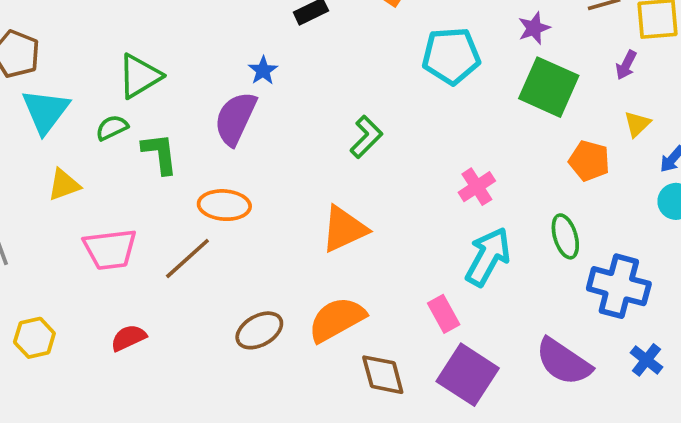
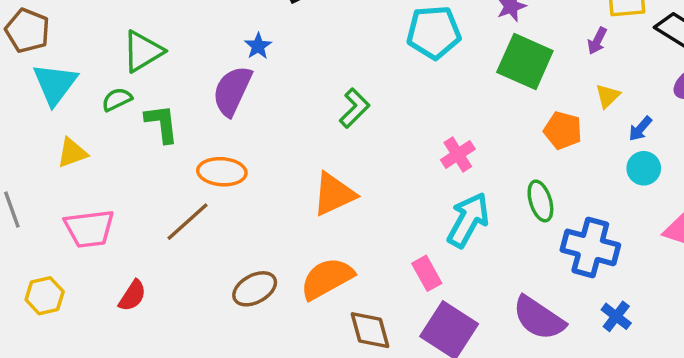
pink trapezoid: (110, 249) -> (89, 229), moved
red semicircle: (128, 338) -> (132, 296), turned 148

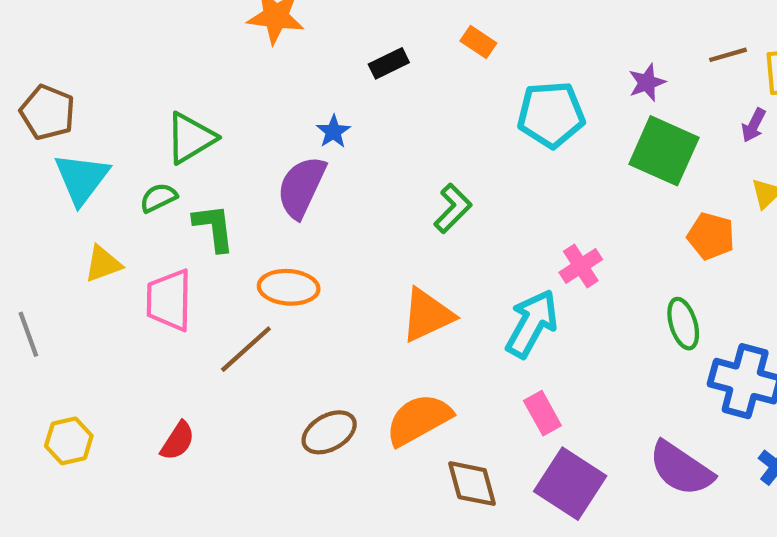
cyan arrow: (468, 220) -> (532, 324), moved
pink trapezoid: (89, 229) -> (169, 300), moved, turned 98

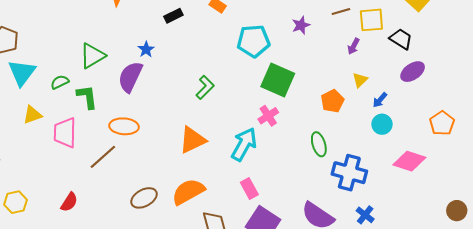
green triangle: (190, 138) -> (92, 56), moved
green square: (664, 151) -> (278, 80), moved
orange pentagon: (711, 236) -> (332, 101), turned 30

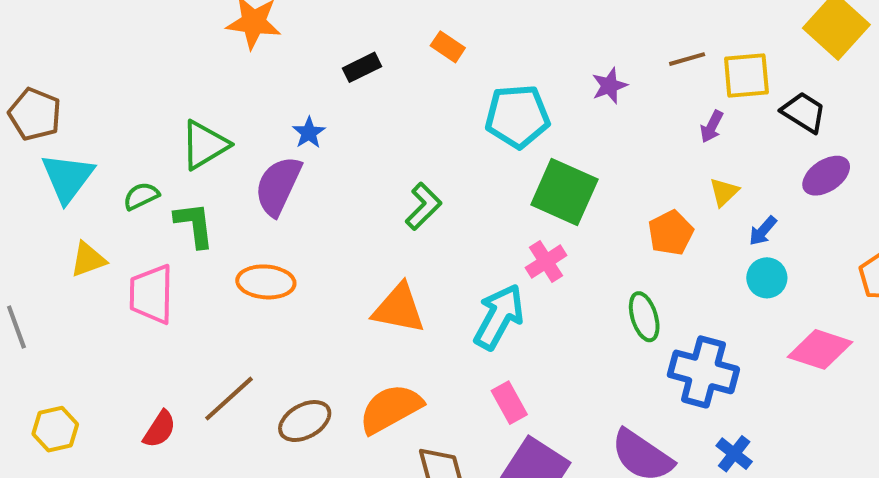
orange triangle: (192, 140) -> (399, 309), turned 36
brown line: (103, 157) -> (229, 399), moved

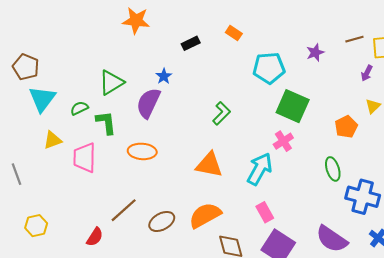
red semicircle: (160, 429) -> (95, 237), moved

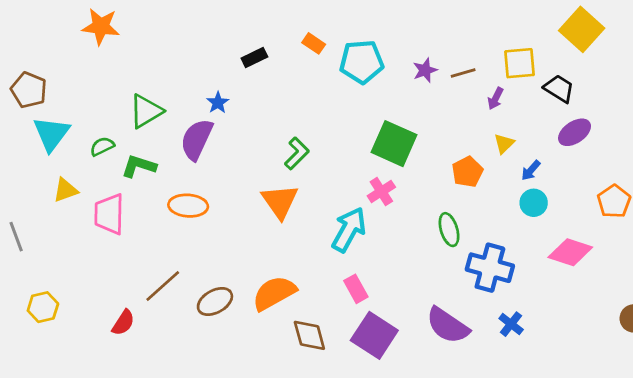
orange star: (136, 21) -> (101, 27), moved
brown line: (354, 39) -> (463, 73), moved
cyan pentagon: (269, 68) -> (362, 62), moved
green L-shape: (106, 123) -> (139, 166), turned -65
orange triangle: (209, 165) -> (280, 201), moved, turned 44

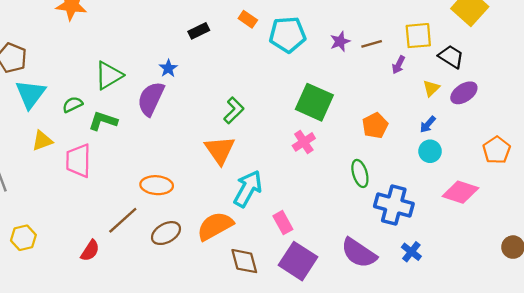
yellow triangle: (504, 144) -> (431, 88), moved
orange ellipse: (188, 206) -> (157, 185), moved
cyan arrow: (349, 230) -> (248, 189), moved

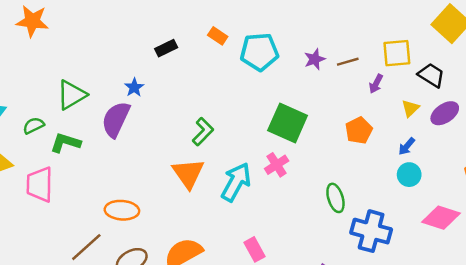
orange pentagon: (375, 126) -> (359, 130), moved
cyan arrow: (248, 189) -> (236, 182), moved

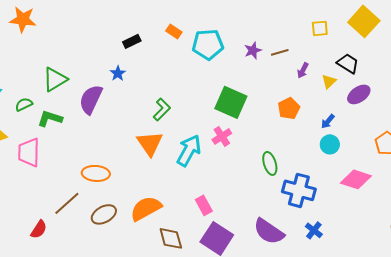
yellow square: (397, 53) -> (320, 28), moved, size x0.7
blue star: (134, 87) -> (118, 73), moved
yellow triangle: (410, 108) -> (329, 81), moved

